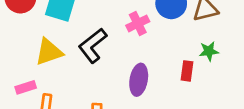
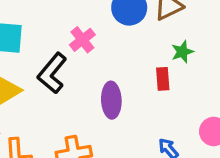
pink cross: (138, 23) -> (82, 40), moved

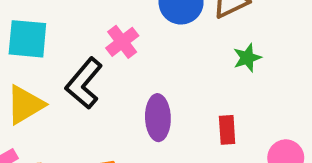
red rectangle: (163, 79) -> (227, 130), moved

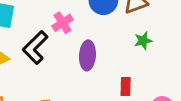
purple ellipse: (158, 118) -> (87, 55), moved

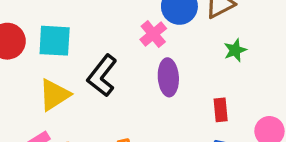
pink cross: (63, 23) -> (153, 34), moved

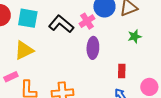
black L-shape: (102, 76) -> (61, 24), moved, turned 85

